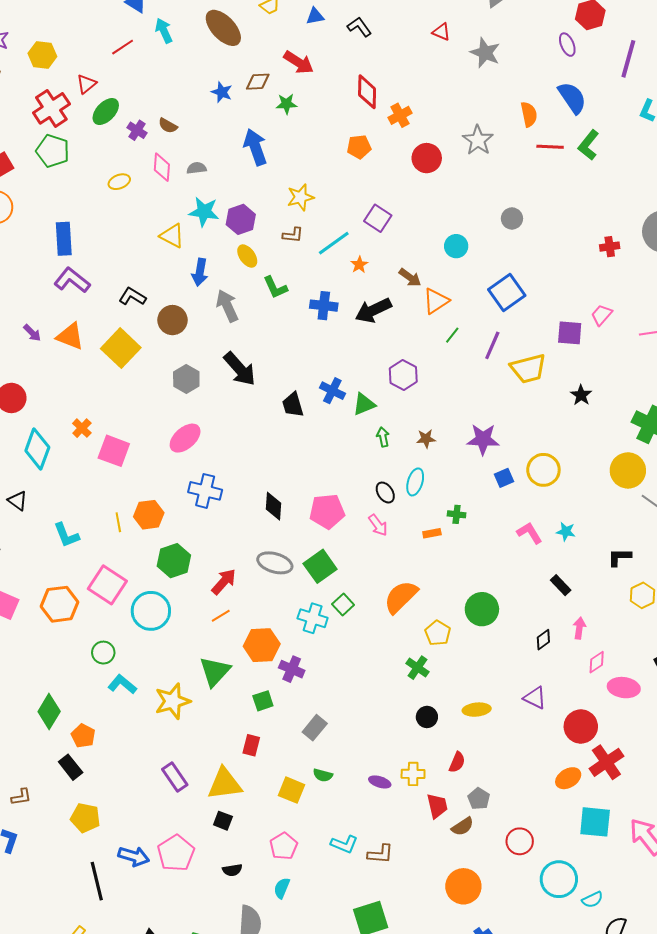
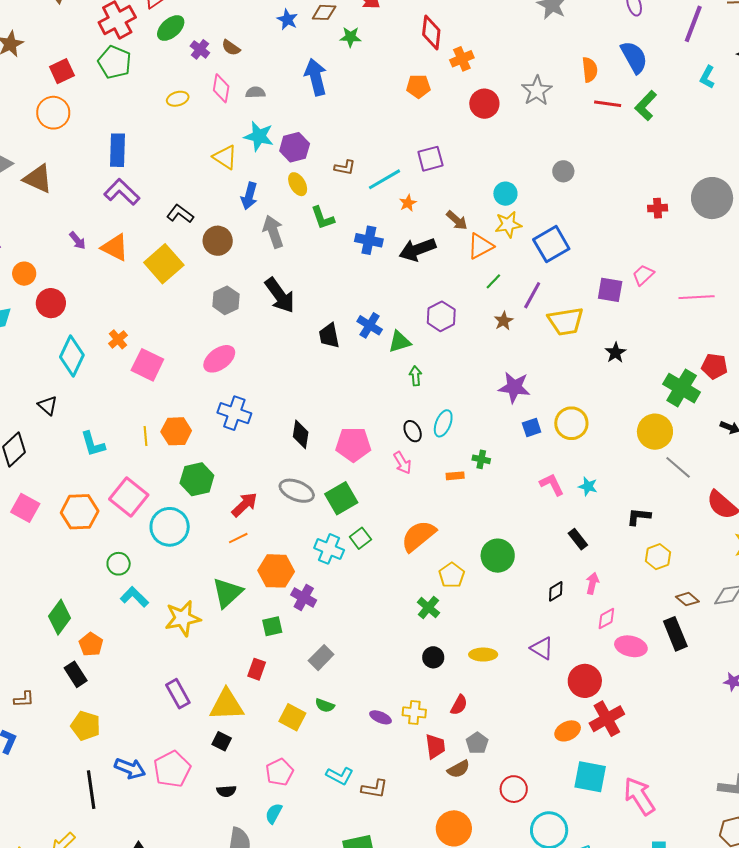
yellow star: (300, 197) -> (508, 224), moved
purple square: (378, 218) -> (430, 159), turned 36
brown star: (426, 439) -> (504, 321), moved, turned -30

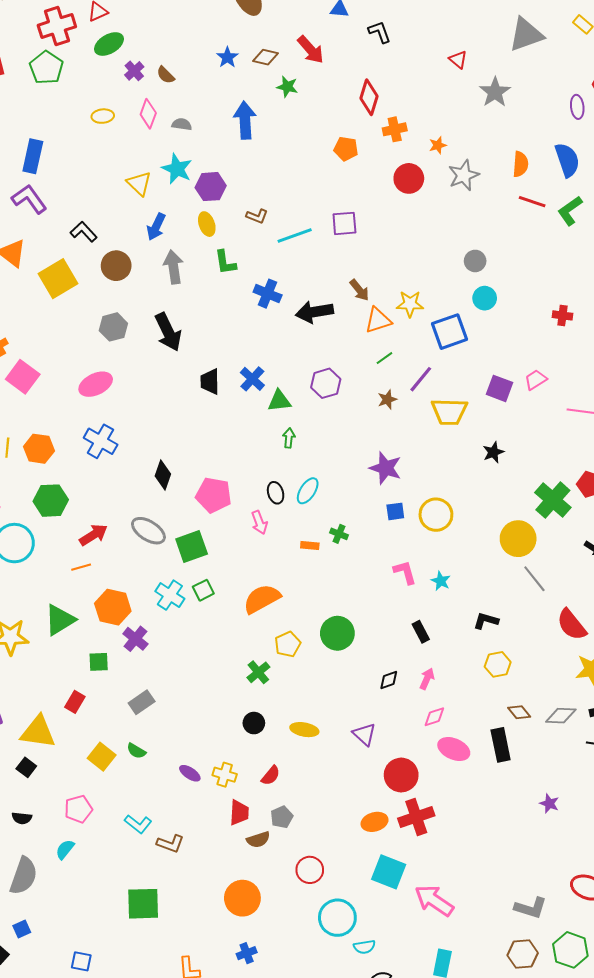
cyan circle: (505, 194) -> (485, 298), moved
orange star: (408, 203) -> (438, 145), moved
pink arrow: (639, 796) -> (434, 900), turned -33

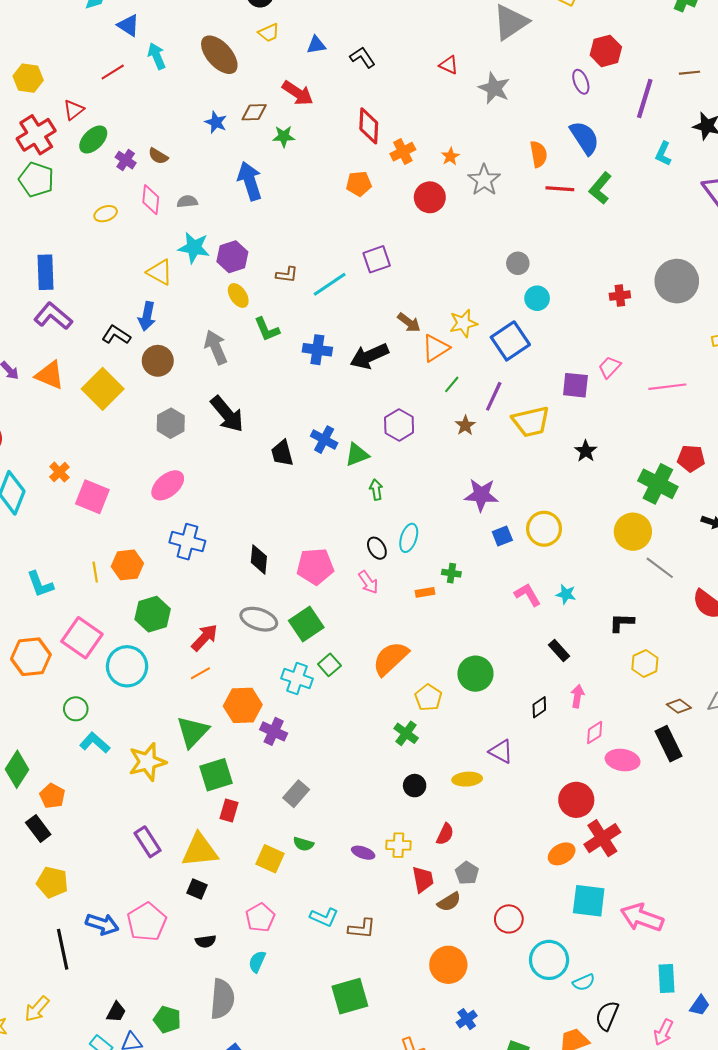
blue arrow: (156, 227) -> (147, 316), moved
green square: (99, 662) -> (216, 775), moved, size x1.5
purple triangle: (364, 734) -> (501, 751), moved

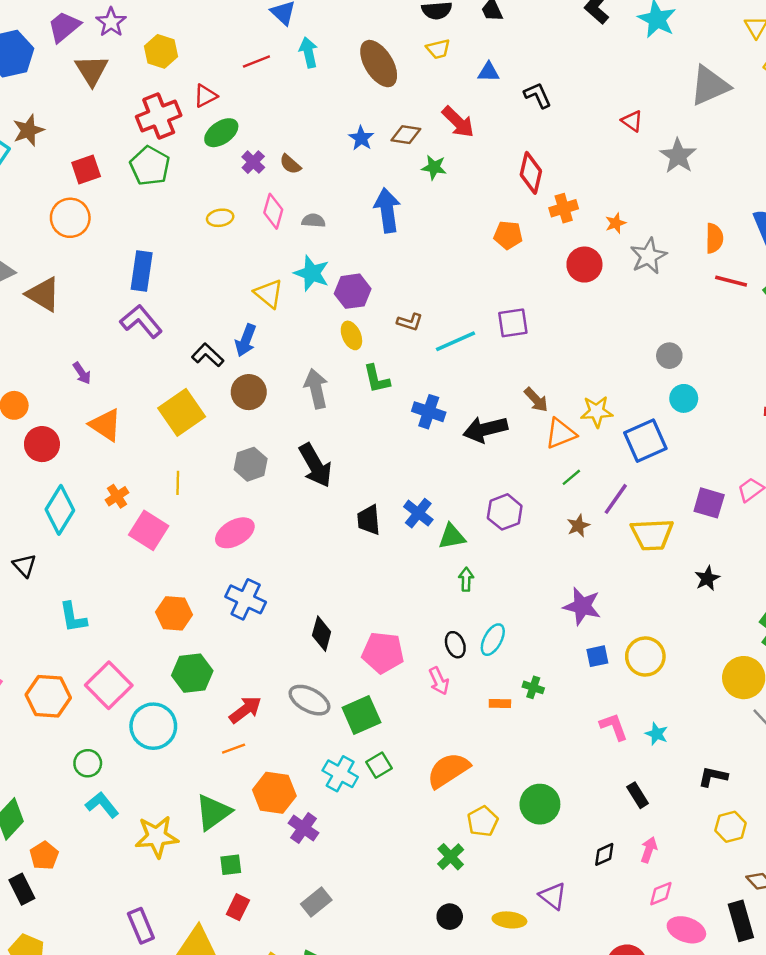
orange triangle: (50, 375) -> (105, 425), moved
yellow line: (95, 572) -> (178, 483), moved
green square: (216, 775) -> (231, 865), size x0.6

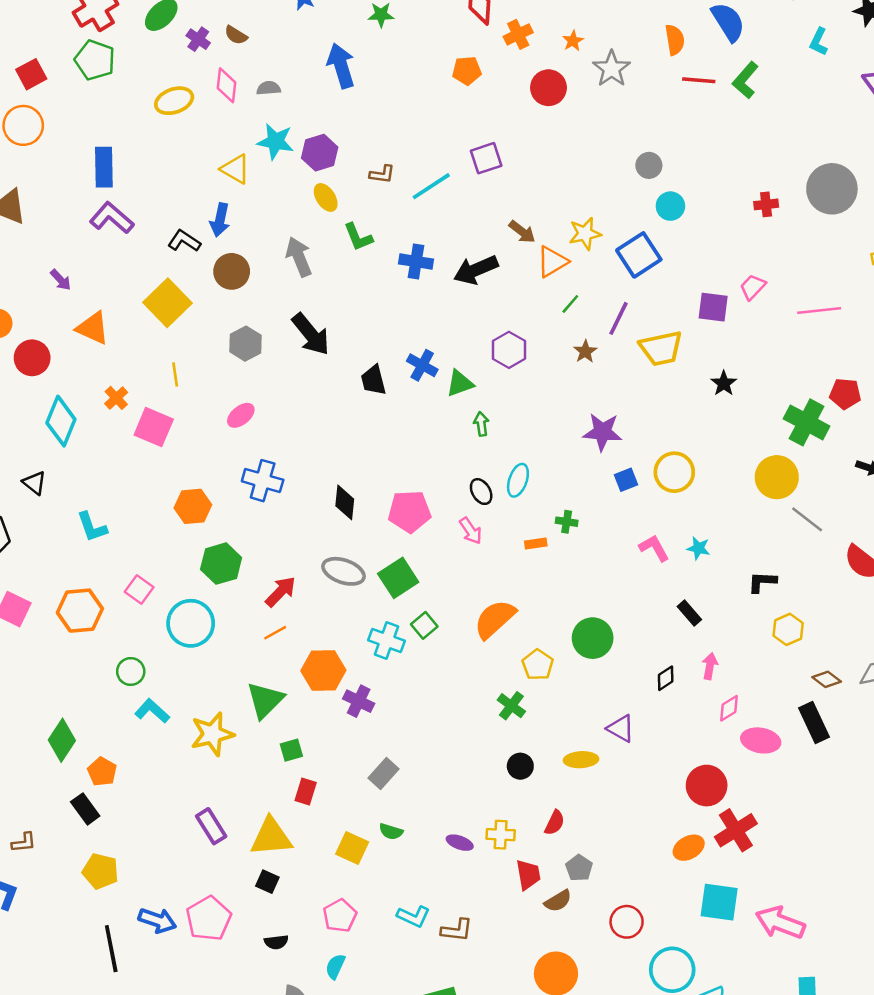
yellow ellipse: (220, 218) -> (174, 101), size x1.4
pink ellipse: (235, 533) -> (241, 415), size x0.7
pink square: (109, 685) -> (139, 590), size x0.6

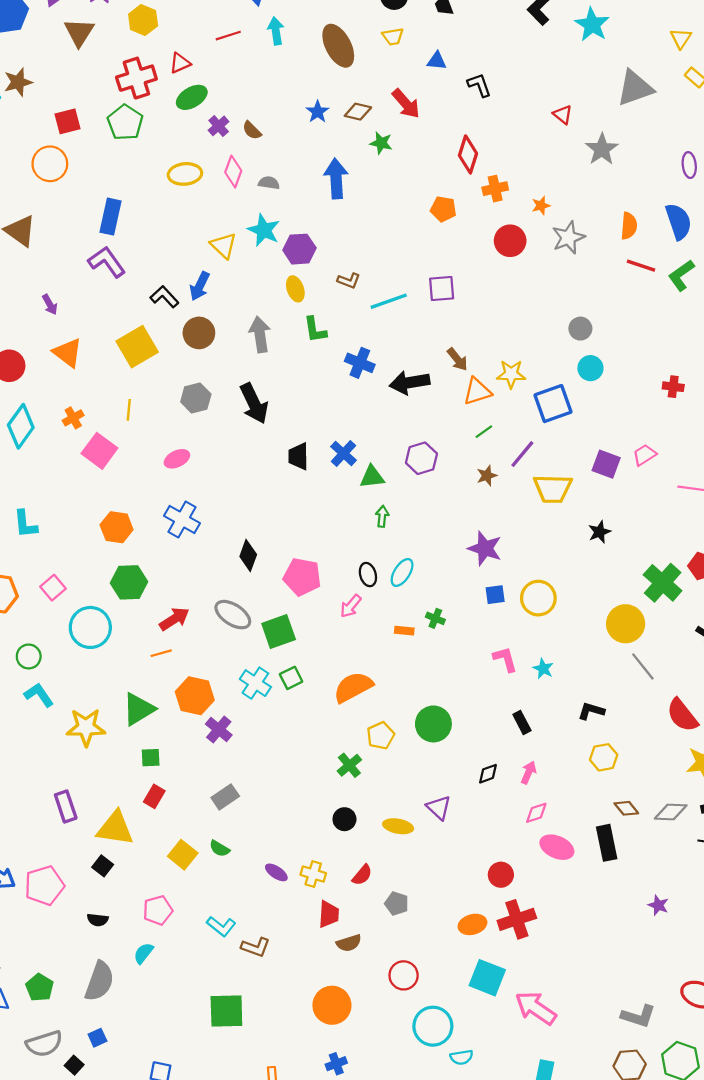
pink arrow: (471, 531) -> (351, 606), turned 60
red circle: (707, 786) -> (501, 875), size x0.7
gray pentagon: (579, 868) -> (397, 904), moved, turned -30

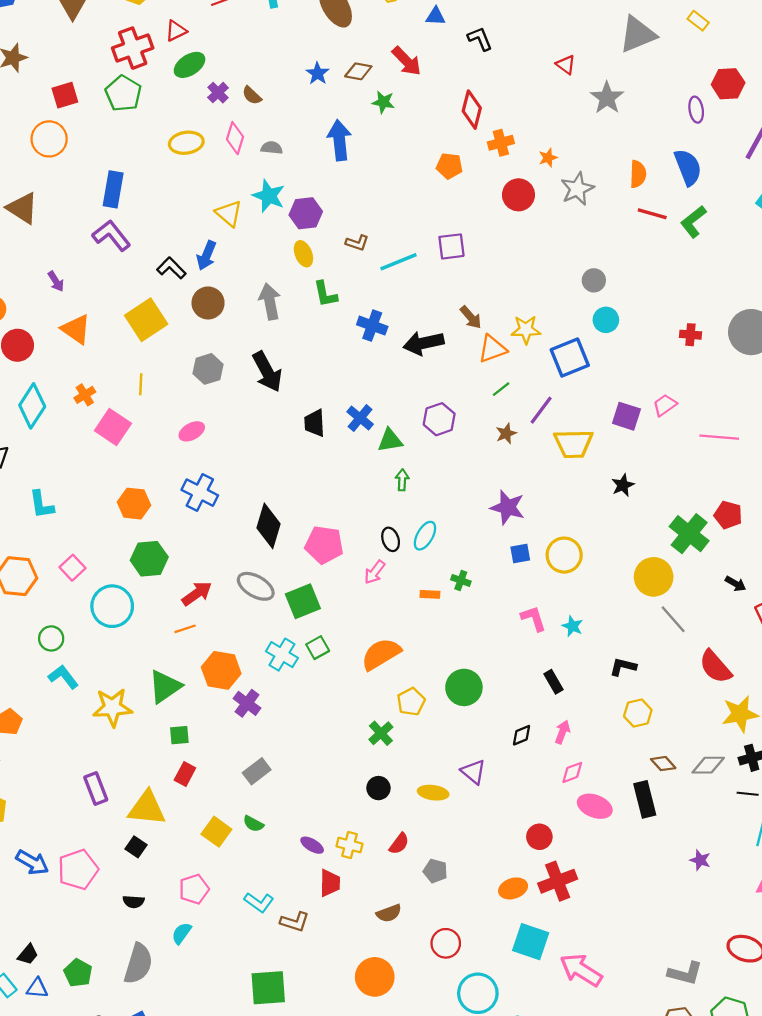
black diamond: (248, 556) -> (269, 526), size x1.4
red trapezoid: (329, 914) -> (330, 883), moved

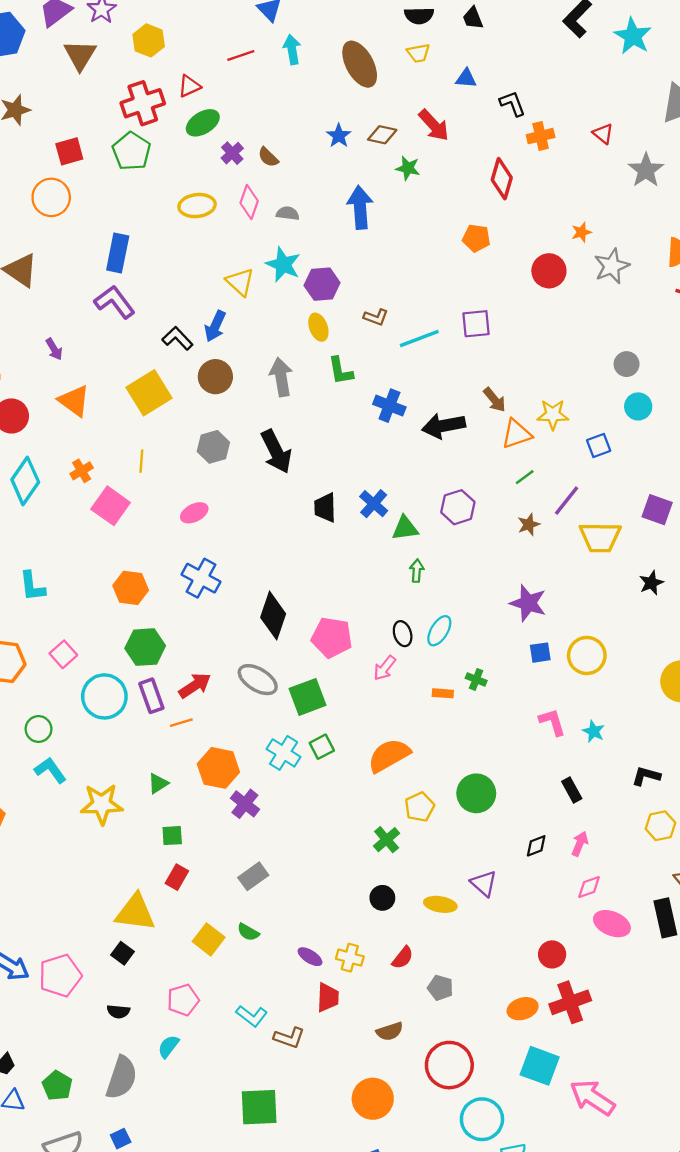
orange cross: (501, 143) -> (541, 136), moved
blue square: (570, 358) -> (599, 445), size x0.6
green triangle: (165, 687) -> (158, 783), size x0.6
purple rectangle: (96, 789) -> (151, 696), moved
red circle: (446, 943) -> (449, 1065), size x1.5

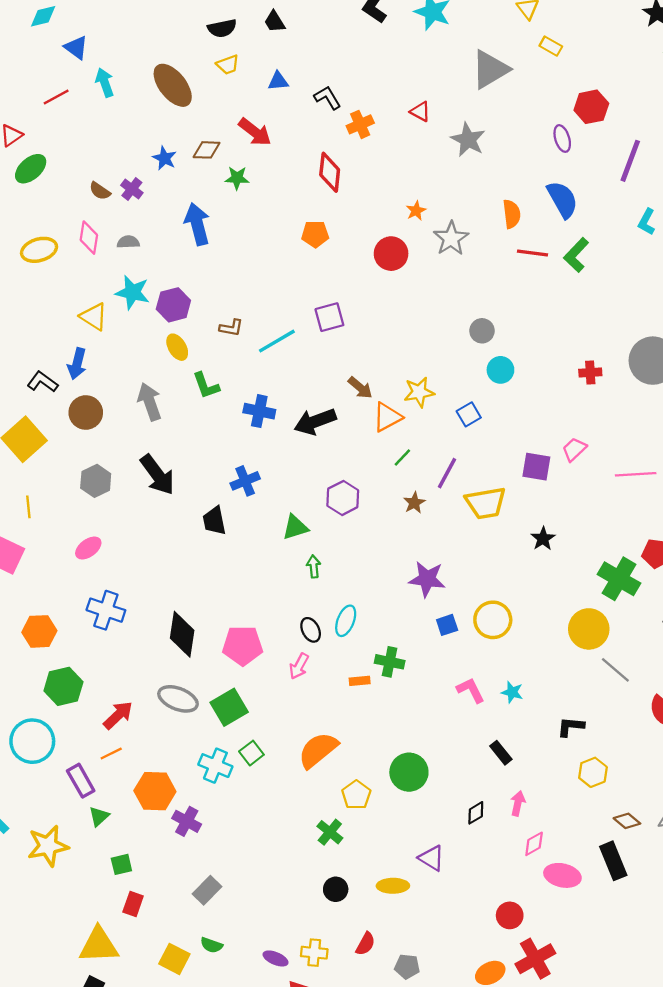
purple cross: (232, 153) -> (132, 189), moved
blue cross: (374, 504) -> (245, 481), moved, turned 36
green cross: (476, 679) -> (390, 662), size x1.4
purple rectangle: (151, 696) -> (81, 781), moved

